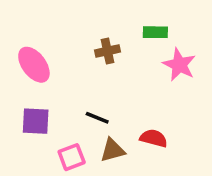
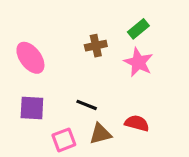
green rectangle: (155, 32) -> (138, 29), turned -40
pink star: (179, 65) -> (138, 62), moved

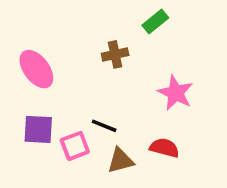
green rectangle: (138, 29) -> (155, 22), moved
pink star: (138, 62) -> (175, 93), moved
pink square: (64, 140) -> (75, 146), moved

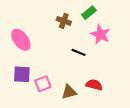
brown cross: (115, 54) -> (64, 21), moved, turned 32
pink star: (175, 93) -> (100, 35), moved
black line: (104, 126) -> (78, 52), moved

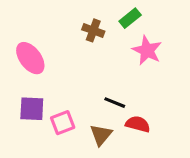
black line: (78, 52) -> (115, 103), moved
brown triangle: (69, 92) -> (101, 135), turned -35

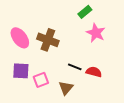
brown cross: (93, 30) -> (48, 40), moved, size x1.5
red semicircle: (138, 124) -> (94, 72), moved

